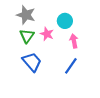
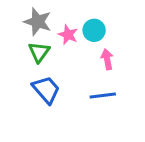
pink star: (47, 34) -> (68, 35), moved
blue line: (71, 66) -> (103, 95), turned 48

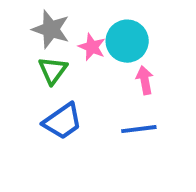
cyan circle: (94, 30) -> (127, 41), size x1.4
blue trapezoid: (46, 90) -> (63, 121), turned 96

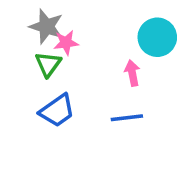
cyan circle: (127, 41) -> (157, 37), moved
pink star: (92, 47) -> (66, 43), moved, turned -30

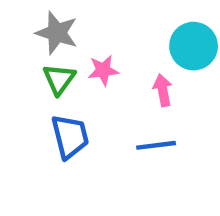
pink star: (66, 43) -> (103, 70), moved
blue trapezoid: (57, 111) -> (70, 136), turned -69

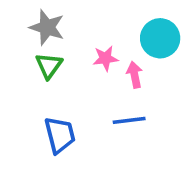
pink star: (103, 70) -> (105, 58), moved
blue trapezoid: (70, 136) -> (60, 135), moved

